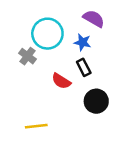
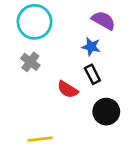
cyan circle: (47, 34) -> (35, 22), moved

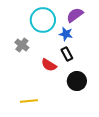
purple semicircle: (104, 20) -> (75, 15), turned -66
cyan circle: (35, 22) -> (43, 20), moved

